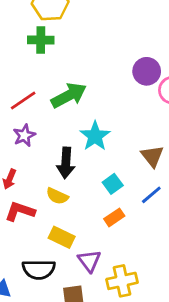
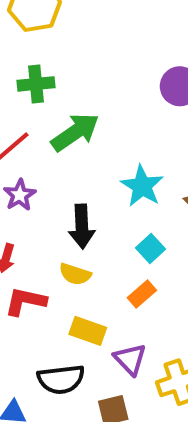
green cross: (41, 40) -> (36, 84), moved
cyan star: (95, 136) -> (142, 186), moved
orange rectangle: (114, 217) -> (142, 294), moved

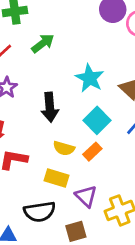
green arrow: (75, 132) -> (43, 43), size x0.7
cyan square: (150, 249) -> (97, 120), size x1.4
yellow semicircle: (75, 274) -> (64, 148), moved

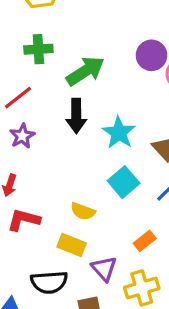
green arrow: (43, 43) -> (85, 71), moved, size x1.4
black arrow: (50, 107) -> (76, 116), moved
orange rectangle: (92, 152) -> (145, 241), moved

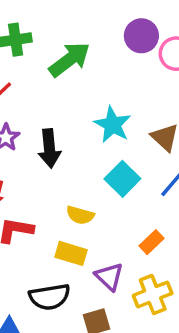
black arrow: (76, 116) -> (49, 148), moved

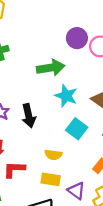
green arrow: (70, 59) -> (51, 68), moved, turned 36

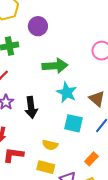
purple circle: (77, 38) -> (38, 26), moved
cyan square: (77, 129) -> (74, 123), turned -30

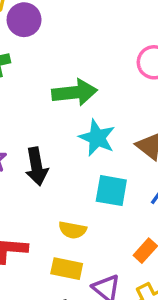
purple circle: (38, 26) -> (24, 20), moved

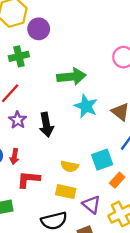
cyan square: (111, 191) -> (102, 160), moved, turned -30

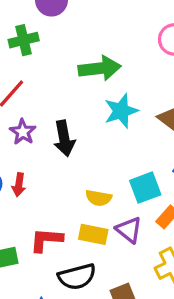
cyan star: (86, 106) -> (121, 111), turned 30
red L-shape: (28, 179) -> (46, 240), moved
purple triangle: (91, 205) -> (129, 230), moved

